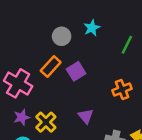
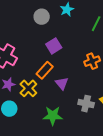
orange rectangle: (51, 67) -> (45, 70), moved

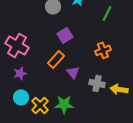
yellow cross: (28, 88) -> (40, 105), moved
gray cross: (86, 104) -> (97, 83), moved

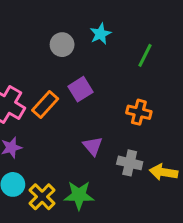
orange cross: (103, 50) -> (139, 112), turned 35
orange rectangle: (56, 59) -> (45, 105), moved

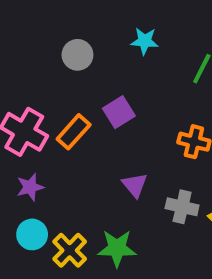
cyan star: (100, 34) -> (145, 41), turned 30
gray circle: (62, 45) -> (77, 55), moved

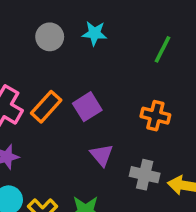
cyan star: (145, 41) -> (94, 33), moved
purple square: (119, 112) -> (87, 107), moved

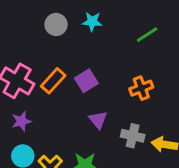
green line: (162, 49) -> (147, 35), turned 30
orange cross: (155, 116) -> (141, 88), turned -35

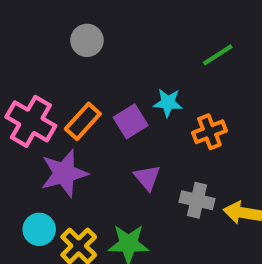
cyan star: (92, 22) -> (168, 103), moved
purple star: (21, 121) -> (64, 173), moved, size x1.6

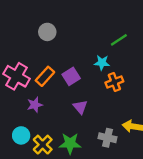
cyan star: (168, 103) -> (102, 63), moved
purple star: (64, 173) -> (35, 105), size x0.6
gray cross: (197, 200) -> (108, 138), moved

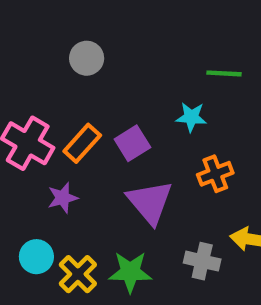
green line: (119, 40) -> (224, 73), turned 36
orange cross: (114, 82) -> (215, 174), moved
purple triangle: (80, 107) -> (150, 202), size x1.6

